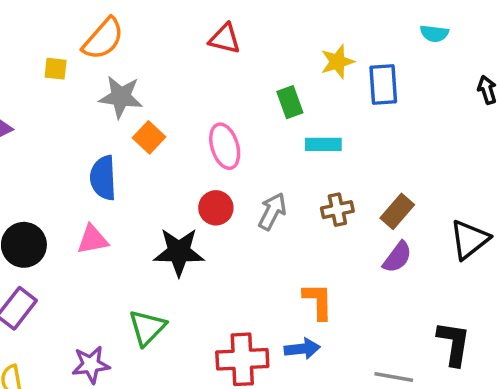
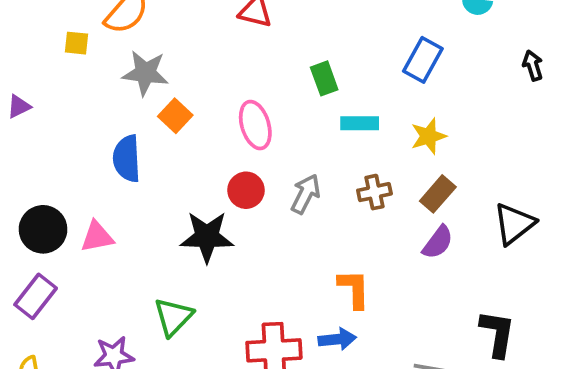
yellow star: (337, 62) -> (428, 136), moved
blue rectangle: (383, 85) -> (423, 60), turned 33
pink triangle: (93, 240) -> (97, 237), moved

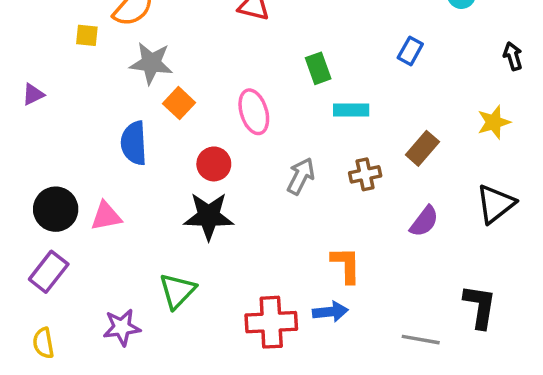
blue rectangle: (423, 60) -> (410, 51), size x0.7
yellow star: (428, 136) -> (494, 122), moved
red circle: (246, 190) -> (214, 164), moved
brown rectangle: (438, 194) -> (422, 148), moved

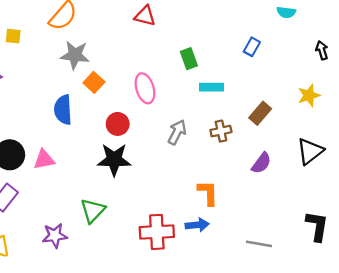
yellow square: (87, 35) -> (13, 36), moved
black L-shape: (480, 307) -> (317, 226), moved

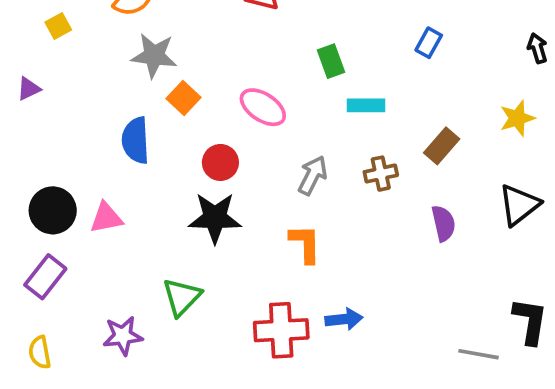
yellow square: (13, 36) -> (58, 26), turned -35
pink ellipse: (145, 88) -> (263, 107), turned -40
purple semicircle: (261, 163) -> (443, 223), turned -50
orange L-shape: (208, 193) -> (305, 244), moved
gray line: (259, 244) -> (478, 354), moved

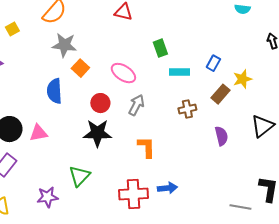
blue rectangle: (429, 43) -> (213, 63), moved
yellow star: (517, 118) -> (242, 79), moved
gray arrow: (313, 175) -> (136, 105), moved

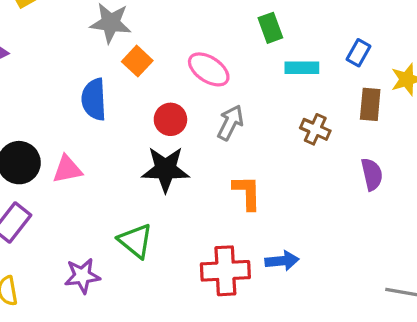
brown rectangle: (220, 94) -> (370, 104), turned -36
brown cross: (187, 109) -> (315, 129), turned 36
green triangle: (79, 176) -> (136, 241), turned -35

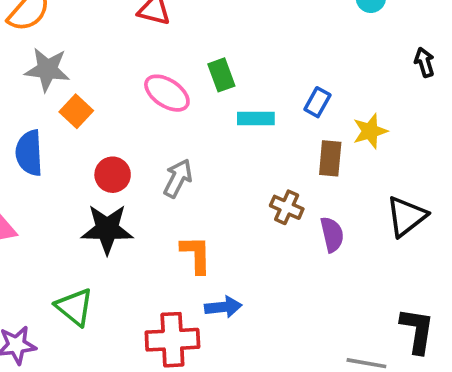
pink ellipse: (209, 69) -> (167, 93), moved
brown cross: (315, 129) -> (287, 207), moved
blue arrow: (282, 261) -> (223, 307), moved

